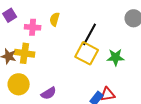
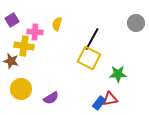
yellow cross: (25, 53) -> (24, 46), moved
green star: (116, 57) -> (118, 74), moved

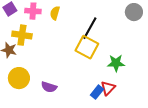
pink cross: (35, 32) -> (33, 11), moved
purple semicircle: (51, 98) -> (49, 87), turned 49
red triangle: (110, 99) -> (108, 88), turned -35

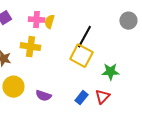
pink cross: (33, 11) -> (36, 20), moved
yellow cross: (22, 35) -> (30, 47), moved
blue rectangle: (97, 92) -> (81, 98), moved

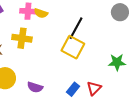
yellow semicircle: (49, 22) -> (41, 13), turned -88
green star: (110, 72) -> (117, 62), moved

